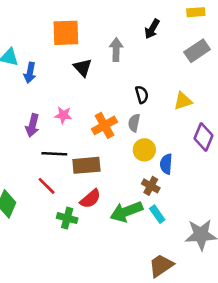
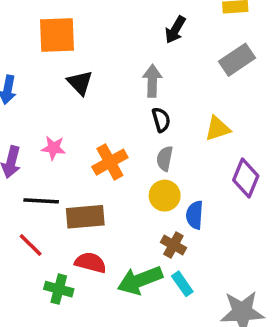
gray arrow: (116, 50) -> (152, 81), moved
gray semicircle: (134, 123) -> (165, 159), moved
red semicircle: (90, 199) -> (91, 263), turned -125

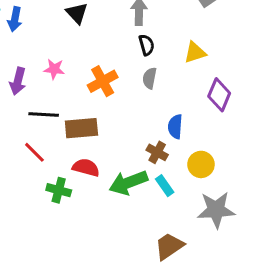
yellow circle: (165, 196) -> (201, 164), moved

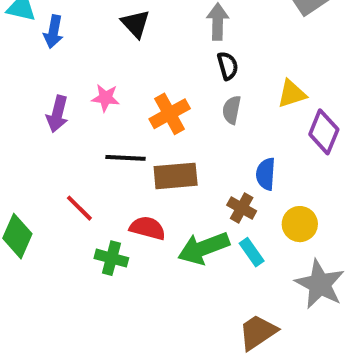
yellow triangle: (195, 52) -> (292, 94), moved
black line: (44, 115) -> (125, 158), moved
brown rectangle: (81, 128) -> (176, 176), moved
gray star: (216, 210) -> (320, 284), turned 30

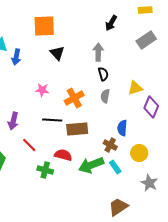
purple arrow: (57, 114) -> (13, 121), moved
gray star: (320, 284) -> (149, 183), size x0.7

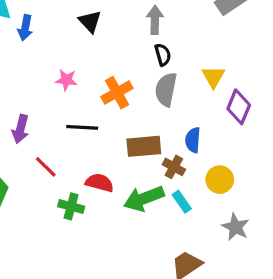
yellow triangle: (135, 88) -> (213, 77), turned -42
gray semicircle: (105, 96) -> (166, 89), size x1.5
brown rectangle: (77, 129) -> (144, 146), moved

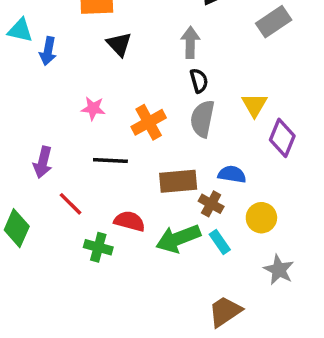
blue semicircle: (193, 140) -> (232, 174), turned 95

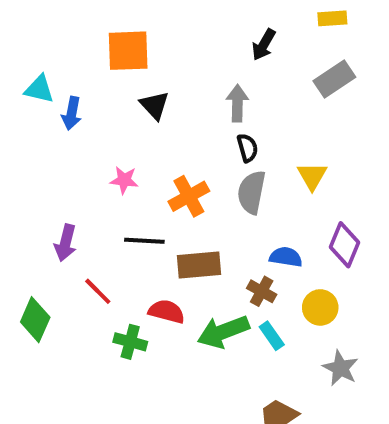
purple diamond: (282, 138) -> (344, 245), moved
brown rectangle: (178, 181) -> (199, 265), moved

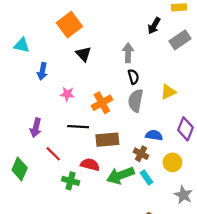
black arrow: (264, 45) -> (154, 26), moved
orange square: (128, 51) -> (69, 25), turned -35
blue arrow: (72, 113) -> (42, 71), moved
yellow triangle: (312, 176) -> (168, 92), turned 35

